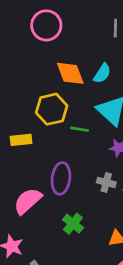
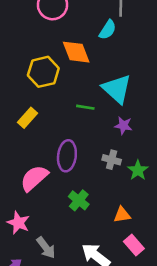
cyan semicircle: (102, 73) -> (108, 30), moved
yellow hexagon: (52, 109) -> (43, 72), moved
yellow rectangle: (21, 140) -> (28, 118), turned -42

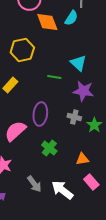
orange diamond: (76, 52) -> (47, 22), moved
cyan triangle: (117, 89) -> (78, 63), size x0.7
purple star: (123, 126) -> (83, 91), size x1.5
gray arrow: (46, 248) -> (34, 184), moved

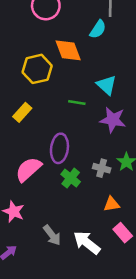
orange diamond: (47, 22) -> (68, 50), moved
gray cross: (74, 117) -> (102, 168), moved
green cross: (49, 148) -> (71, 178), moved

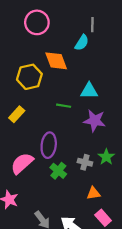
cyan triangle: (107, 85) -> (89, 91), turned -42

